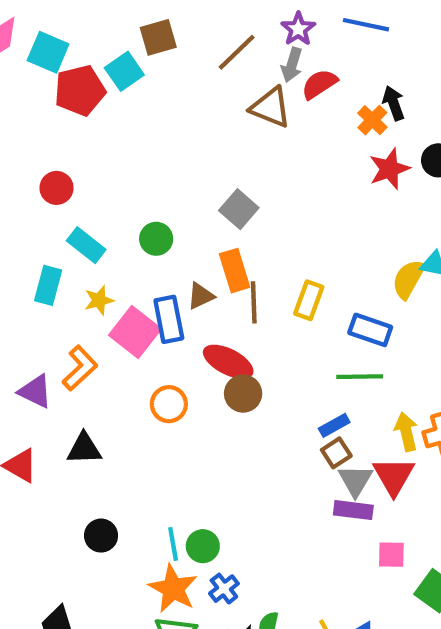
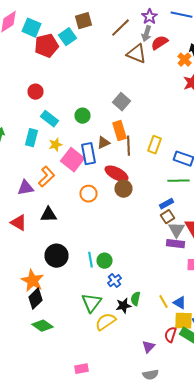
purple triangle: (35, 391) -> (26, 188), turned -36
black circle: (101, 536) -> (56, 256), size x1.5
orange star: (173, 589) -> (32, 281), moved

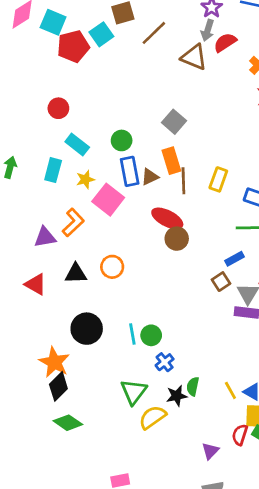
brown line: (120, 28) -> (154, 33), moved
blue rectangle: (88, 154) -> (130, 171), moved
orange circle: (88, 194) -> (112, 267), moved
brown square: (168, 217) -> (221, 282), moved

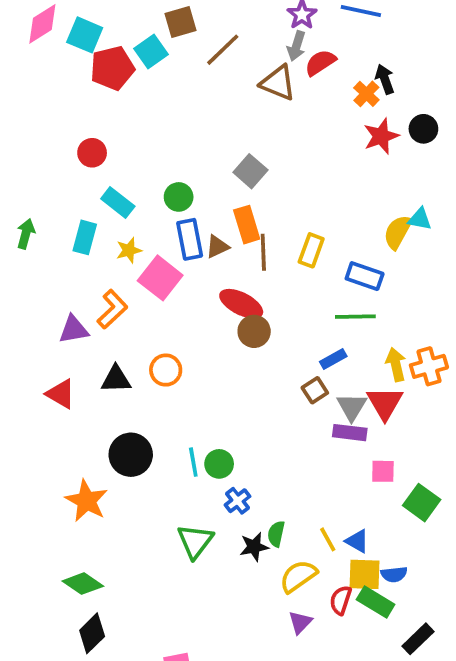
black diamond: (58, 386) -> (92, 633), moved
yellow semicircle: (152, 417) -> (298, 576), moved
green diamond: (68, 423) -> (83, 584), moved

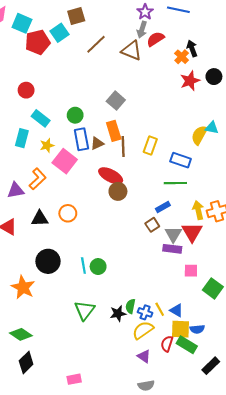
brown line: (223, 50) -> (96, 44), moved
blue cross: (238, 501) -> (145, 312), moved, turned -32
purple triangle: (300, 622) -> (144, 356), turned -40

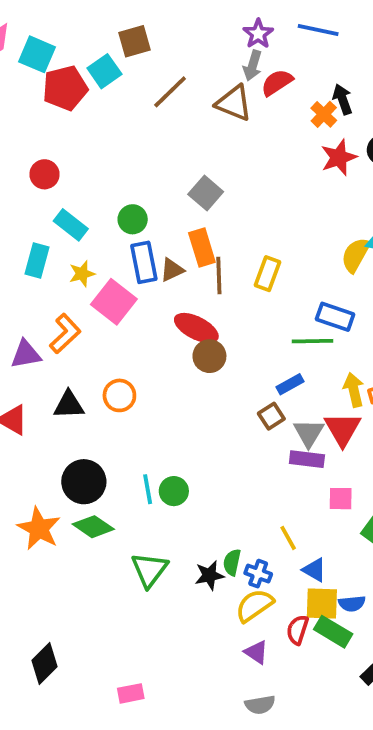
blue rectangle: (181, 160) -> (335, 317), moved
yellow line: (160, 309) -> (288, 538), moved
green diamond: (21, 334) -> (93, 527), moved

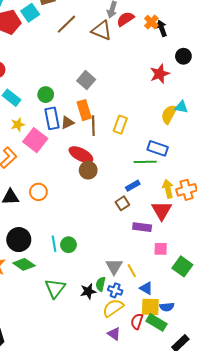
orange cross: (324, 114) -> (151, 22), moved
red star: (339, 157) -> (160, 74), moved
gray triangle: (309, 433) -> (114, 266), moved

